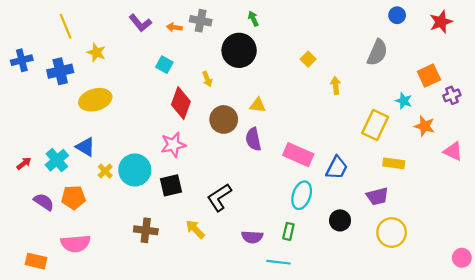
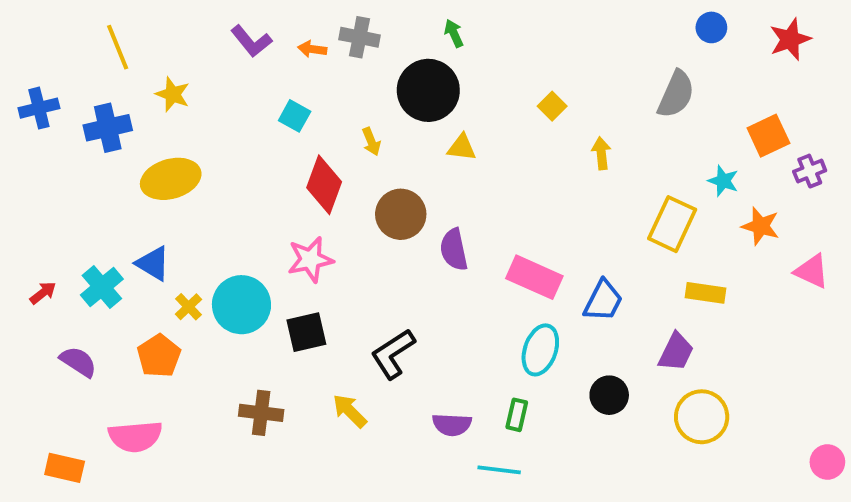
yellow triangle: (258, 105) -> (462, 147), moved
purple trapezoid: (377, 196) -> (676, 352), turned -50
orange pentagon: (73, 197) -> (159, 356), moved, turned -30

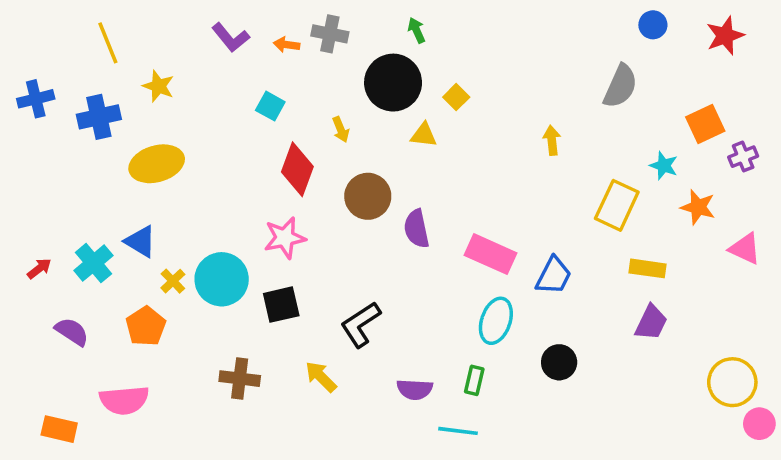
yellow square: (552, 106) -> (456, 97), moved
purple trapezoid: (676, 352) -> (651, 323), moved
yellow circle: (702, 417) -> (732, 382), moved

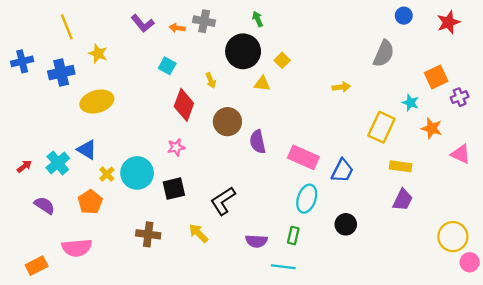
yellow arrow: (552, 140) -> (341, 87), turned 90
pink star: (285, 238) -> (176, 147), size x0.7
orange rectangle: (59, 429) -> (37, 266), turned -40

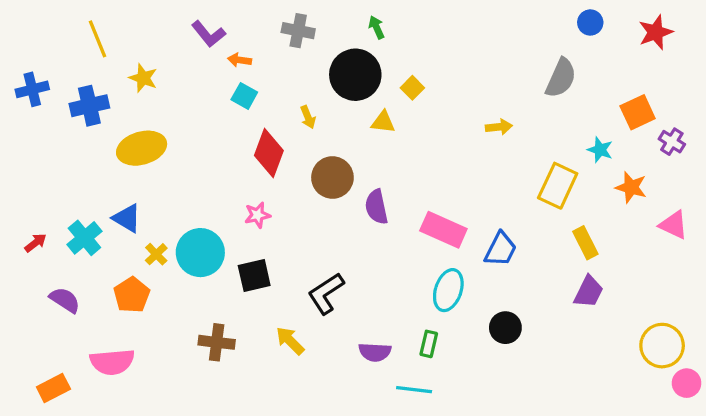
orange arrow: (177, 28) -> (239, 60), moved
purple cross: (460, 97) -> (672, 142), turned -36
yellow rectangle: (400, 166) -> (585, 243), turned 55

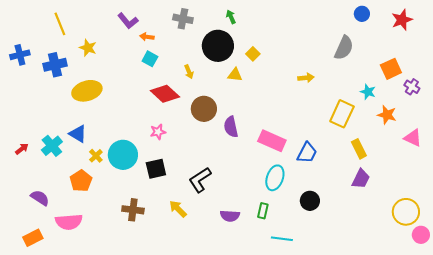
red diamond: (269, 153) -> (165, 94), turned -68
purple semicircle: (65, 300) -> (40, 198), moved
cyan line: (414, 390) -> (282, 239), moved

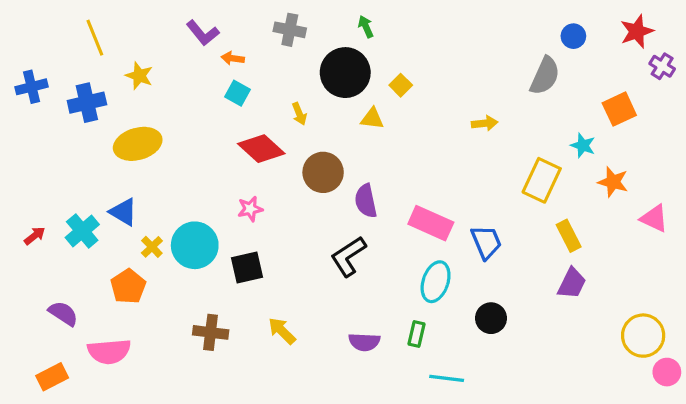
blue circle: (362, 14) -> (573, 36), moved
purple cross: (412, 87) -> (662, 66), moved
blue trapezoid: (307, 153) -> (486, 242), turned -50
black L-shape: (200, 180) -> (348, 256), moved

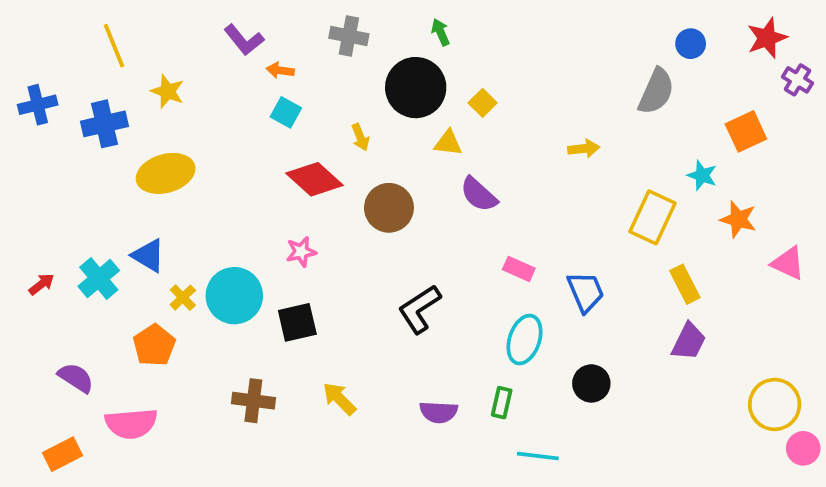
purple semicircle: (366, 201) -> (479, 194), moved, turned -36
pink rectangle: (431, 223) -> (519, 269), size x0.6

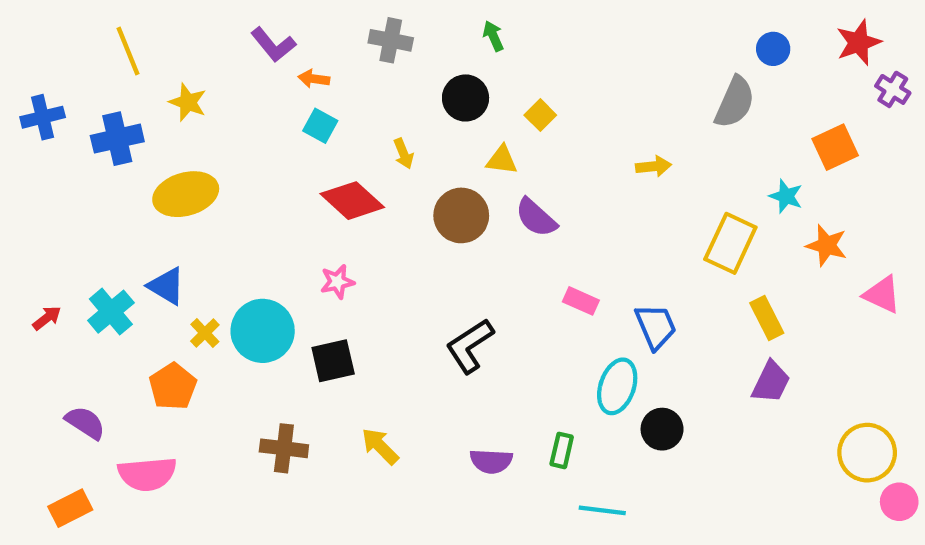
black circle: (416, 88) -> (466, 98), size x0.7
brown circle: (389, 208) -> (461, 215), moved
cyan ellipse: (525, 340) -> (617, 386), moved

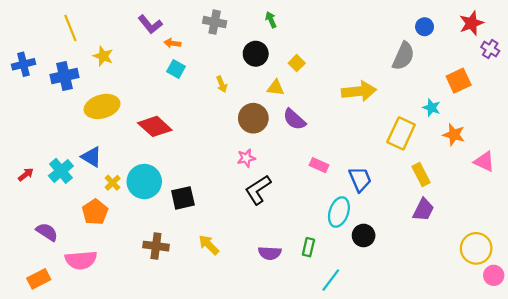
yellow arrow: (654, 166) -> (359, 91), size x1.8
red diamond: (352, 201) -> (155, 126), moved
pink star: (337, 282) -> (246, 158), moved
cyan line: (602, 510) -> (331, 280), turned -60

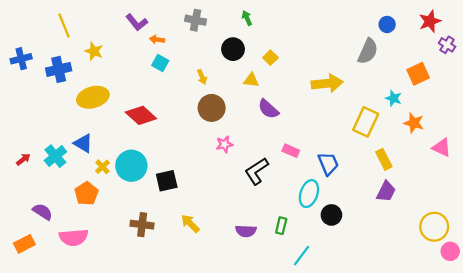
brown circle: (253, 118) -> (212, 108), moved
black L-shape: (258, 190) -> (257, 171), moved
orange rectangle: (39, 279) -> (24, 244), moved

